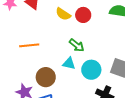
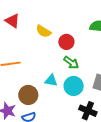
red circle: (83, 15) -> (66, 42), moved
green arrow: (77, 45) -> (71, 63), moved

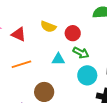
red triangle: (12, 21) -> (19, 34), moved
cyan triangle: (51, 80) -> (58, 59), moved

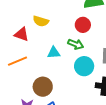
red circle: (73, 33) -> (83, 25), moved
red triangle: (19, 34) -> (22, 34), moved

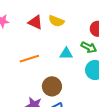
red triangle: (22, 34) -> (35, 22), moved

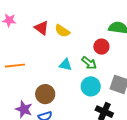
orange line: (29, 59) -> (15, 66), moved

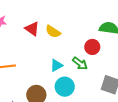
cyan triangle: (66, 65) -> (56, 65), turned -40
cyan circle: (91, 86) -> (65, 87), moved

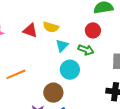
cyan triangle: (56, 65) -> (62, 46), moved
cyan circle: (65, 87) -> (70, 70), moved

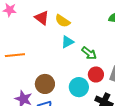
red circle: (93, 30) -> (96, 74), moved
cyan circle: (70, 70) -> (79, 87), moved

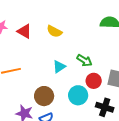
red triangle: (42, 18) -> (24, 31), moved
cyan triangle: (67, 42) -> (59, 67), moved

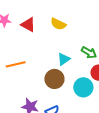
brown circle: (44, 96) -> (54, 79), moved

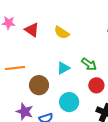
brown circle: (54, 79) -> (39, 85), moved
cyan circle: (83, 87) -> (69, 102), moved

